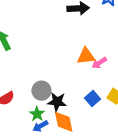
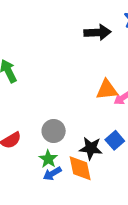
black star: (57, 102) -> (91, 148), moved

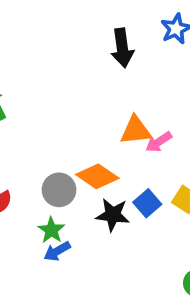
black arrow: (97, 32) -> (122, 48), turned 85
orange diamond: (80, 168) -> (97, 176), moved, turned -44

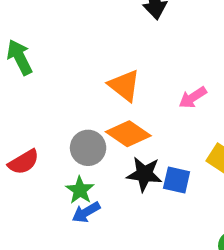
orange triangle: (136, 130) -> (124, 85), moved, turned 44
blue square: (147, 203) -> (177, 180), moved, turned -36

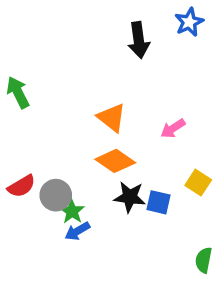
gray circle: (88, 148) -> (56, 195), moved

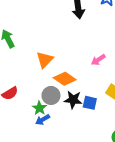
orange triangle: (112, 118) -> (45, 60), moved, turned 36
gray circle: (56, 195) -> (51, 95), moved

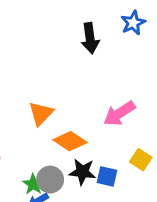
pink arrow: (98, 60) -> (119, 113), size x1.5
gray circle: (51, 95) -> (50, 180), moved

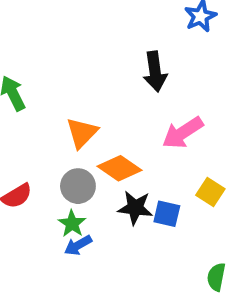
black arrow: (90, 38) -> (155, 72), moved
gray circle: (50, 180) -> (78, 186), moved

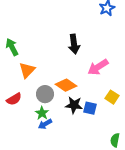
black arrow: (155, 72) -> (74, 44), moved
orange triangle: (82, 133) -> (27, 70), moved

